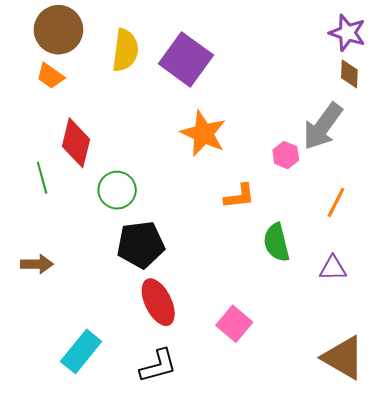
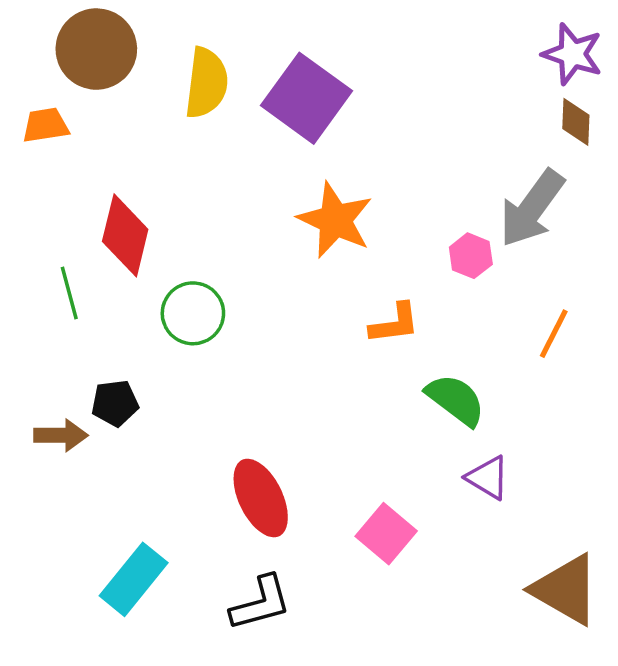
orange trapezoid: (50, 76) -> (46, 125), moved, turned 136
green semicircle: (276, 242) -> (456, 400), turned 141
black pentagon: (141, 245) -> (115, 403), moved, size x0.6
purple triangle: (333, 268) -> (488, 478), moved, turned 32

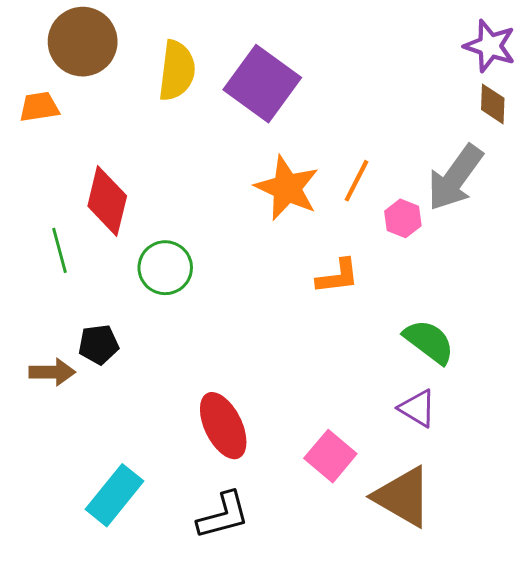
orange line: (554, 334) -> (357, 181), moved
green semicircle: (456, 400) -> (429, 342), moved
brown triangle: (566, 590) -> (403, 497), moved

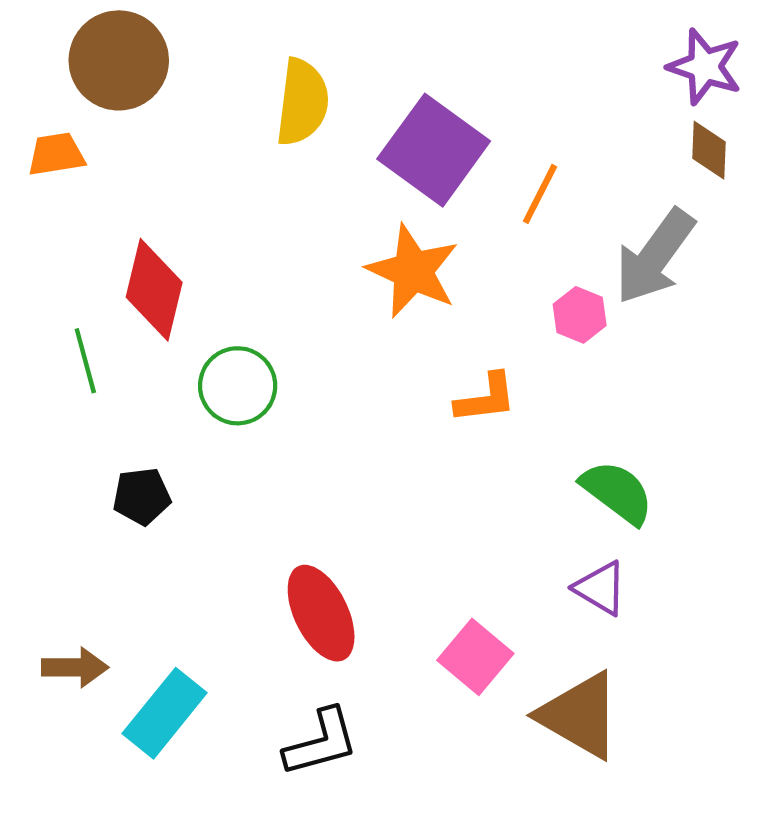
yellow semicircle: (177, 71) -> (302, 102), moved
purple square: (262, 84) -> (434, 150), moved
orange line: (357, 181) -> (540, 194), moved
brown arrow: (52, 372) -> (75, 667), moved

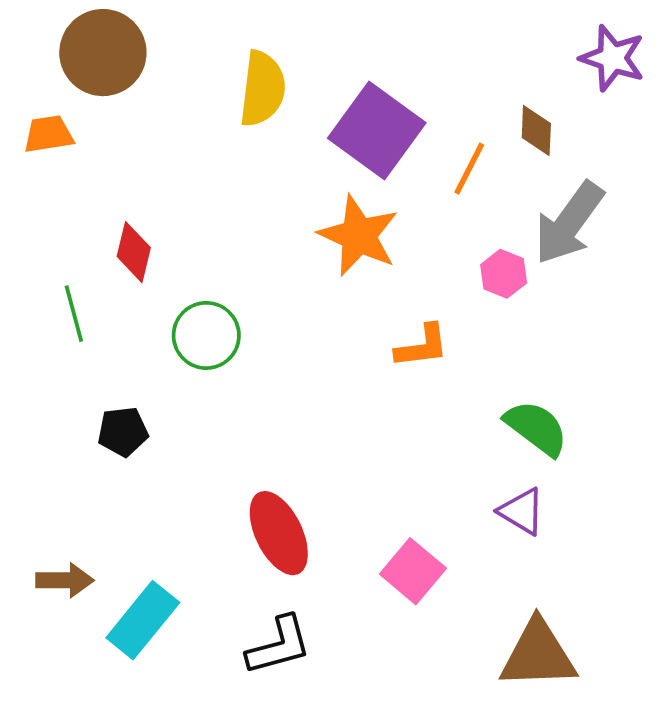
brown diamond: (709, 150) -> (536, 131), moved
red diamond: (154, 290) -> (134, 252), size x0.7
brown triangle: (580, 715) -> (538, 655), moved, turned -32

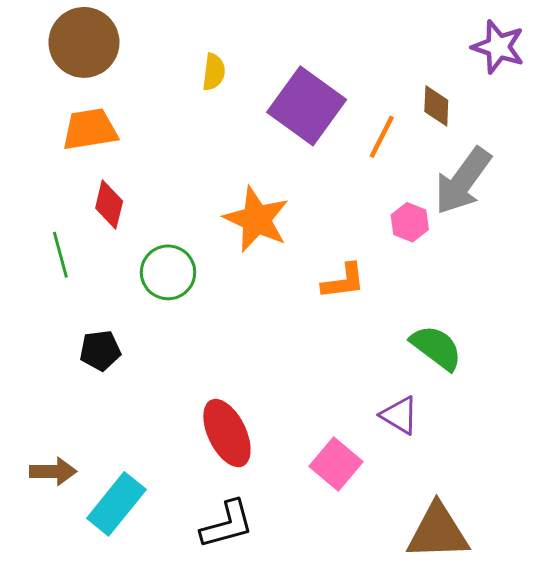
yellow semicircle: (262, 89) -> (214, 72), size x0.6
orange trapezoid: (48, 134) -> (90, 129), moved, size x1.4
orange star: (359, 236) -> (256, 219), moved
purple triangle: (522, 511) -> (399, 415), moved

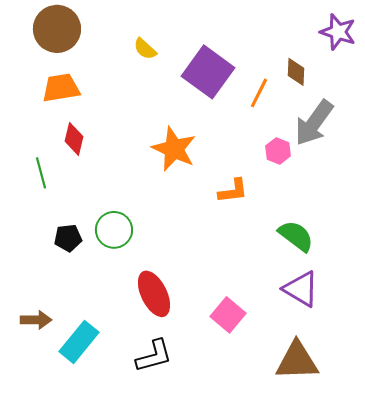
yellow semicircle: (214, 72) -> (145, 49), turned 125
green circle: (168, 272) -> (114, 230), moved
purple triangle: (399, 415) -> (301, 289), moved, size x1.4

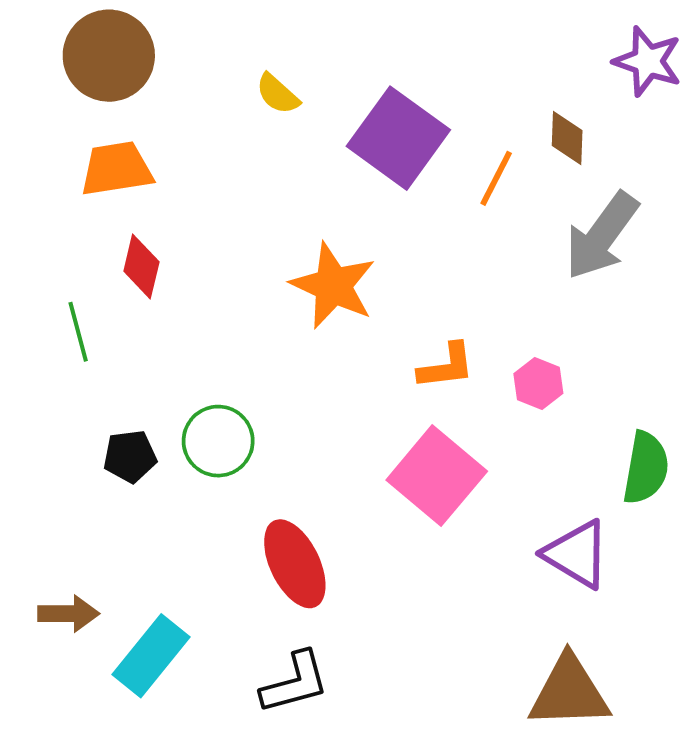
pink hexagon: (278, 151) -> (538, 384), moved
green semicircle: (296, 236) -> (646, 468), moved, turned 63
pink square: (228, 315) -> (437, 476), moved, size x1.4

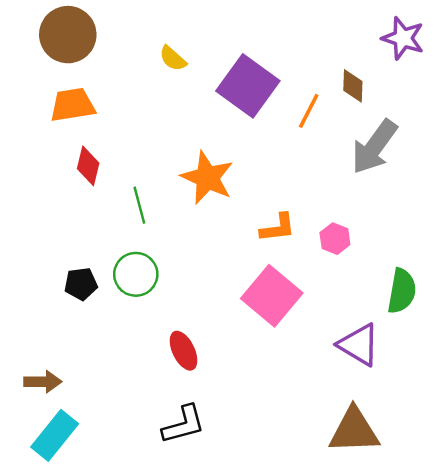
green line: (78, 332) -> (139, 205), moved
red ellipse: (295, 564) -> (183, 351), size x0.7
cyan rectangle: (151, 656) -> (55, 435), moved

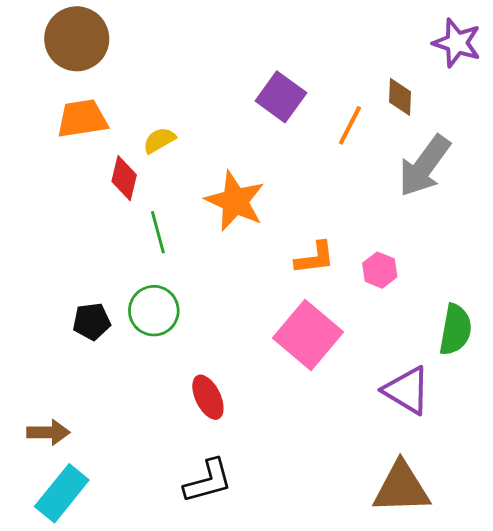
yellow semicircle: (173, 58) -> (159, 140), moved, turned 108
purple square: (248, 86) -> (281, 97), size x0.7
red diamond: (88, 166) -> (124, 178), moved

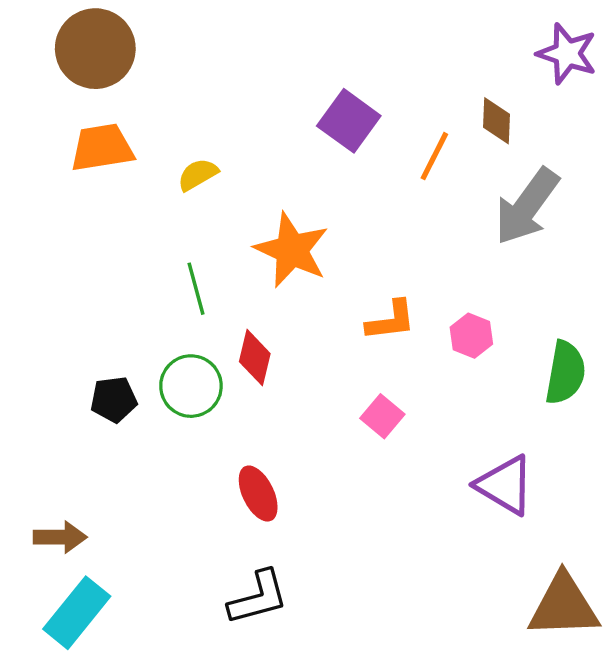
red diamond: (124, 178) -> (255, 358), moved
green semicircle: (455, 330) -> (565, 373), moved
pink square: (308, 335) -> (382, 416), size x0.5
brown triangle: (401, 488) -> (564, 606), moved

